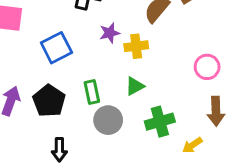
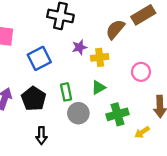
pink circle: (207, 67) -> (141, 72), moved

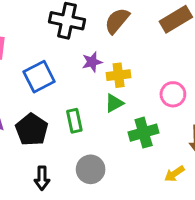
brown semicircle: (115, 29) -> (117, 21), moved
green triangle: (98, 87) -> (114, 103), moved
gray circle: (78, 113) -> (91, 169), moved
green cross: (117, 114) -> (144, 133), moved

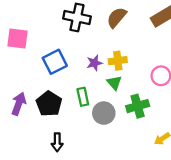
purple star: (92, 62) -> (94, 63), moved
green triangle: (114, 103) -> (114, 83), turned -42
gray circle: (91, 169) -> (104, 113), moved

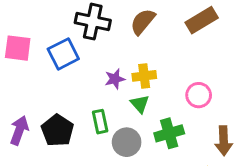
blue square: (55, 62) -> (63, 54), moved

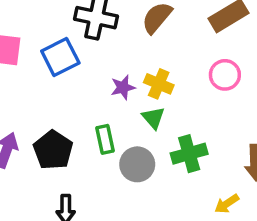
yellow cross: (144, 76) -> (159, 84), turned 30
pink circle: (199, 95) -> (225, 75), moved

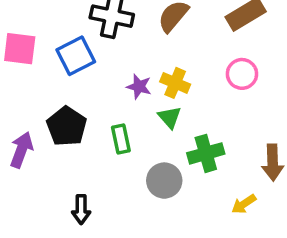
purple star: (123, 87) -> (139, 87), turned 30
black pentagon: (53, 150) -> (67, 126), moved
gray circle: (137, 164) -> (164, 181), moved

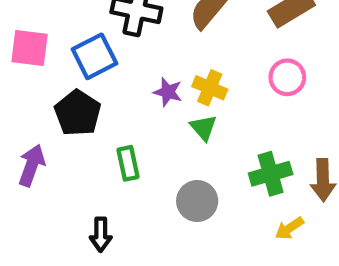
black pentagon: (67, 126) -> (78, 113), moved
green rectangle: (121, 139) -> (128, 163), moved
green cross: (206, 153) -> (271, 174), moved

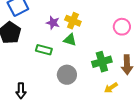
pink circle: (287, 77) -> (122, 27), moved
green triangle: (203, 128) -> (70, 40), turned -32
green rectangle: (128, 163) -> (44, 50), moved, turned -63

